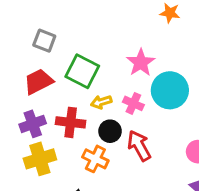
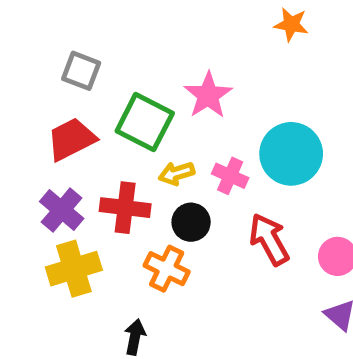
pink star: (141, 63) -> (208, 95), moved
purple cross: (33, 124) -> (62, 210), turned -30
red arrow: (139, 146) -> (269, 239), moved

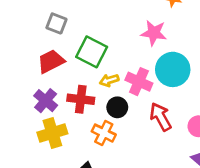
pink star: (208, 95) -> (154, 33), moved, turned -30
pink cross: (230, 176) -> (139, 82), size x1.4

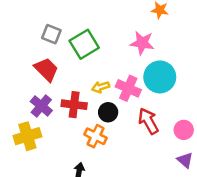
green square: (92, 52) -> (84, 44), moved, turned 32
red trapezoid: (51, 61) -> (46, 69), turned 72
yellow cross: (52, 133) -> (27, 136), moved

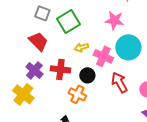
yellow arrow: (101, 87) -> (81, 47), moved
yellow cross: (27, 136) -> (23, 94), turned -35

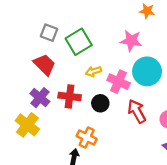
orange cross: (77, 94) -> (87, 137), moved

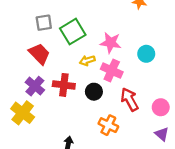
gray square: (49, 33) -> (44, 23), turned -30
pink star: (131, 41) -> (111, 43), moved
cyan circle: (147, 71) -> (146, 54), moved, size x0.6
orange cross: (87, 137) -> (108, 125), moved

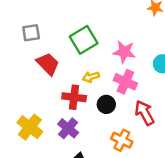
gray square: (44, 23) -> (31, 33), moved
yellow arrow: (87, 60) -> (91, 77), moved
purple cross: (35, 86) -> (68, 128), moved

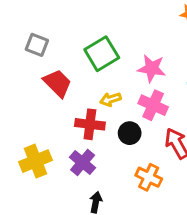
gray square: (31, 33) -> (37, 45), turned 30
yellow cross: (30, 127) -> (35, 161), turned 30

